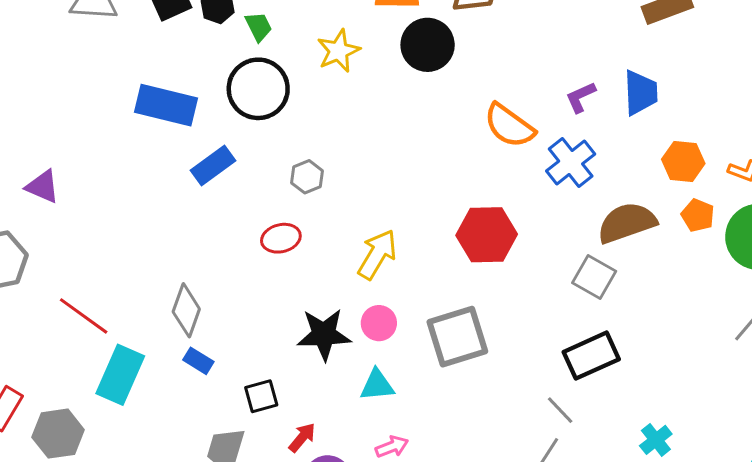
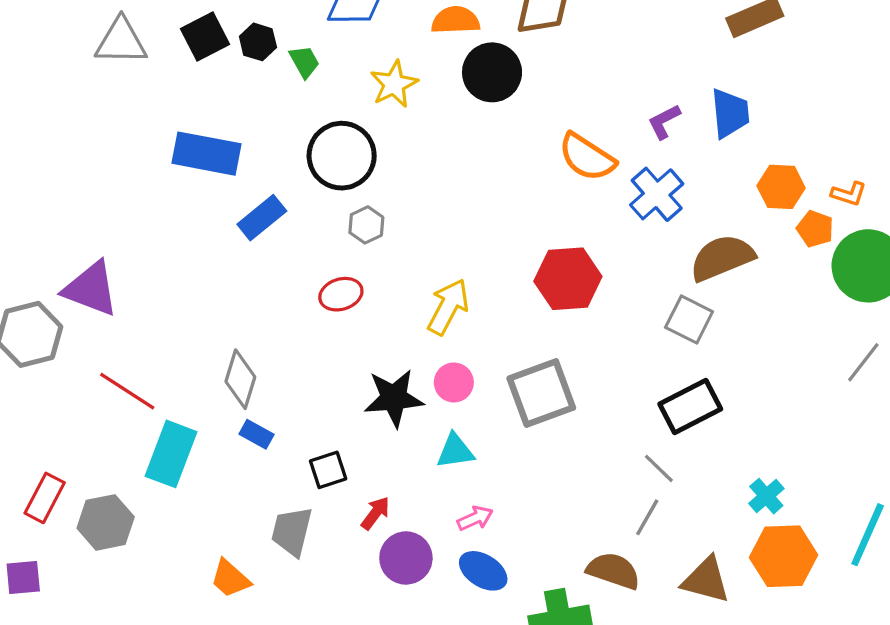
black circle: (258, 89) -> (342, 156), moved
purple triangle: (43, 187) -> (91, 289), moved, size x1.5
orange pentagon: (698, 215) -> (815, 229), moved

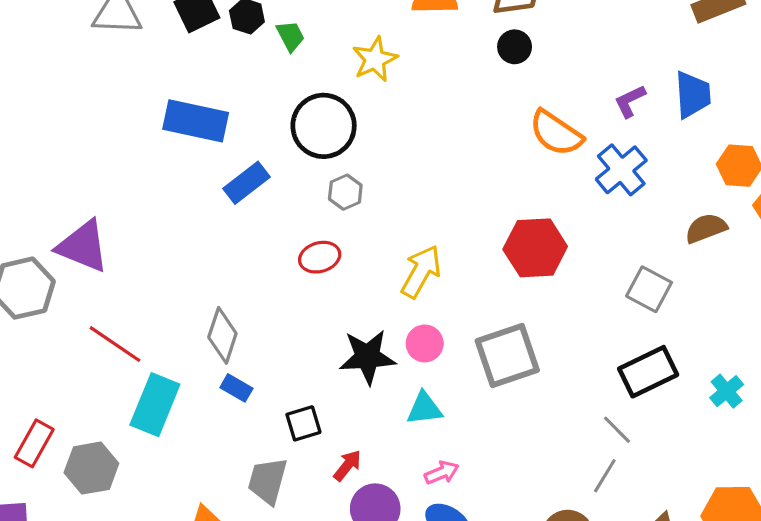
black circle: (492, 72) -> (515, 47), moved, size x0.6
brown semicircle: (722, 258) -> (706, 228), moved, size x0.7
cyan cross: (766, 496) -> (727, 391), moved

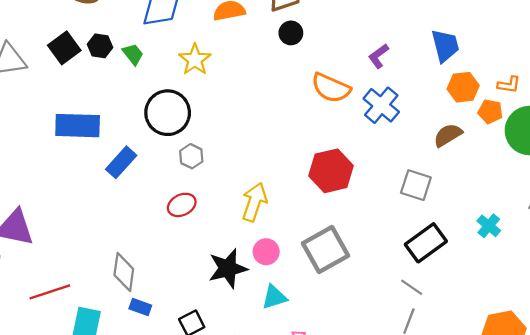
blue trapezoid: (693, 95) -> (445, 46), moved
red line: (115, 344) -> (50, 292), turned -42
cyan cross: (727, 391) -> (489, 226), moved

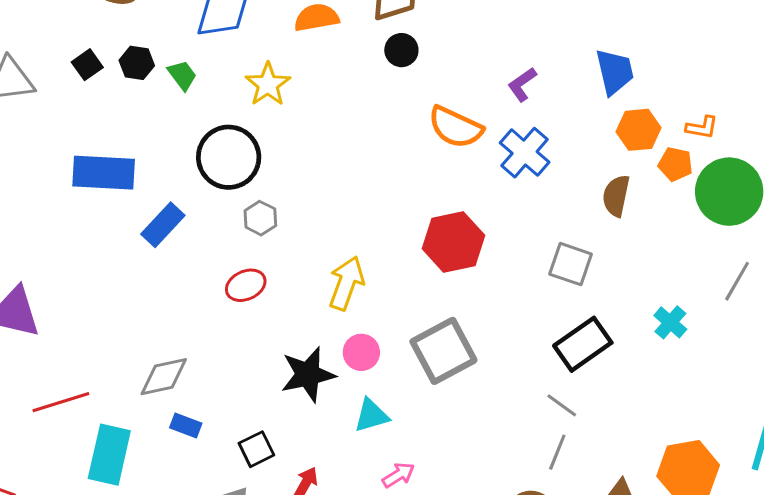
black square: (64, 48) -> (87, 65), size x0.7
brown semicircle: (448, 135) -> (616, 196), turned -48
gray diamond: (124, 272) -> (164, 377), turned 69

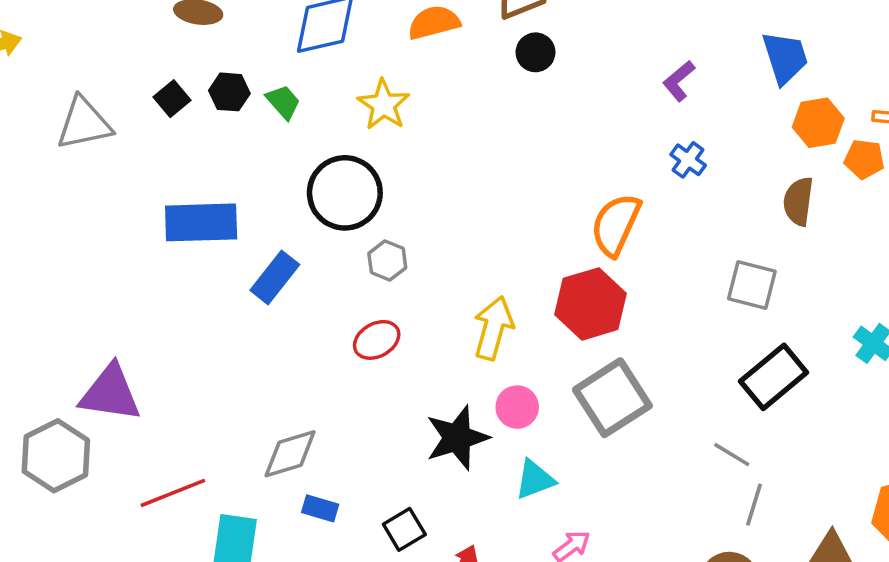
orange semicircle: (455, 127) -> (616, 225), moved, turned 94
blue cross: (525, 153) -> (688, 160), size x0.6
red hexagon: (453, 242) -> (590, 304), moved
gray line: (562, 405) -> (732, 455), moved

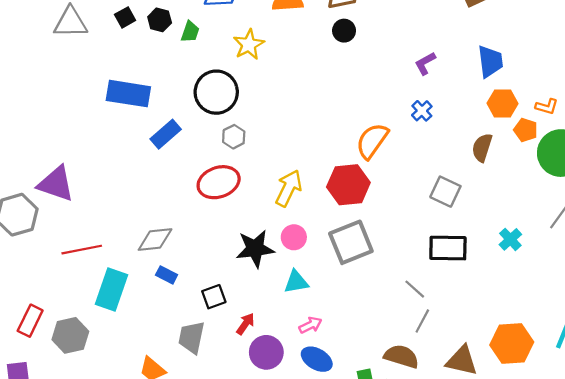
green trapezoid: (283, 102) -> (190, 32), turned 50
red ellipse: (377, 340) -> (219, 182), size x1.5
black rectangle: (774, 377) -> (448, 248), turned 30

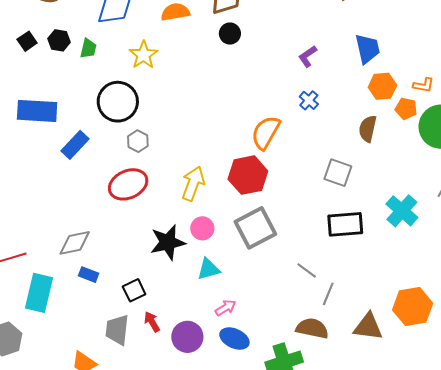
cyan cross: (510, 239) -> (402, 211), size x1.5
gray line: (415, 289) -> (307, 270), moved
red arrow: (246, 324) -> (152, 322), moved, turned -60

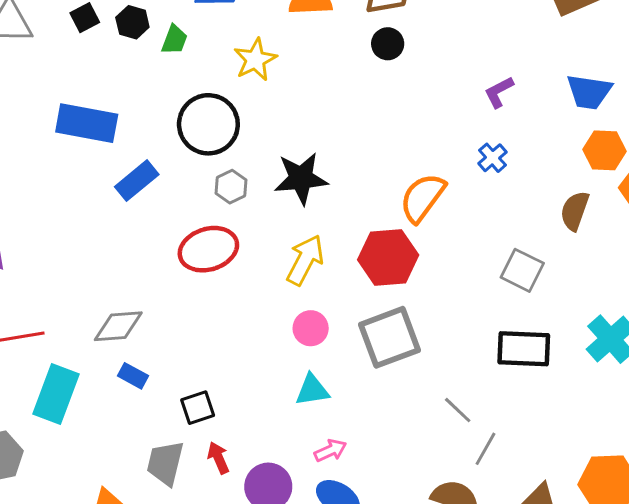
blue trapezoid: (367, 49) -> (589, 92), turned 104
black star: (168, 242) -> (301, 178), moved

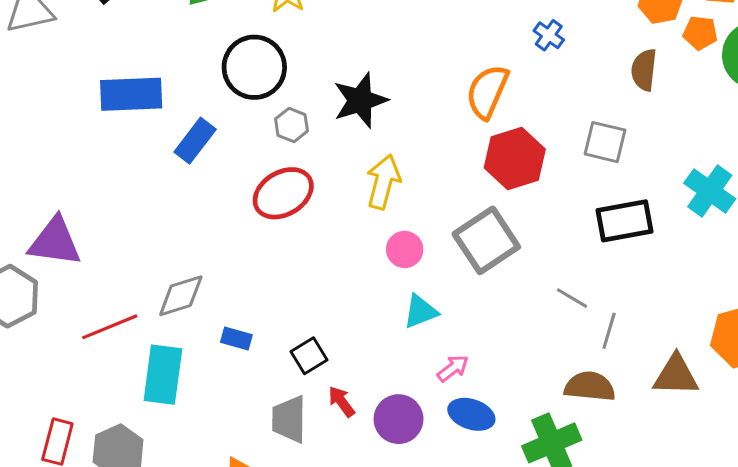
red hexagon: (388, 257) -> (515, 159), moved
gray diamond: (118, 326) -> (181, 296), moved

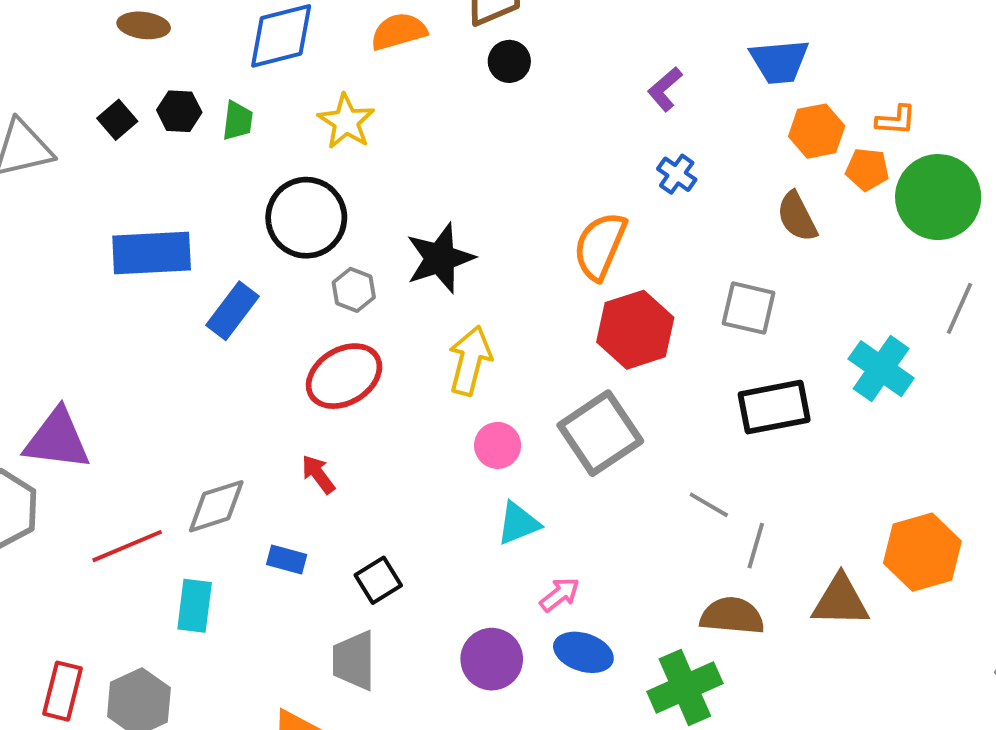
brown semicircle: (644, 70) -> (797, 217), turned -33
cyan rectangle: (163, 375) -> (195, 606), size x0.7
red arrow: (342, 401) -> (318, 474), moved

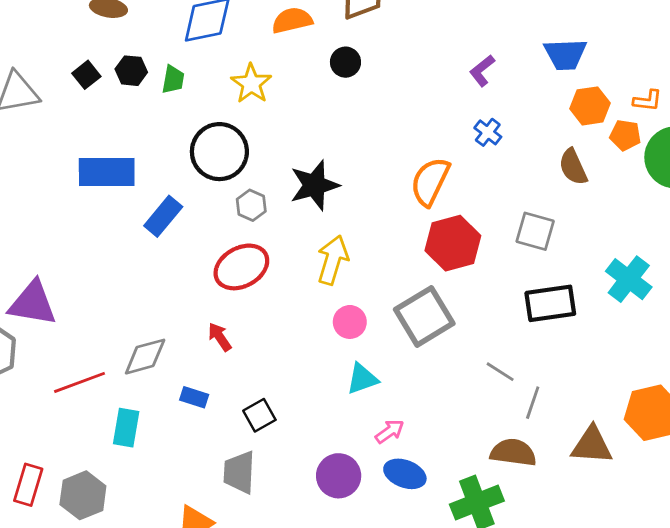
black circle: (509, 61) -> (345, 62), moved

